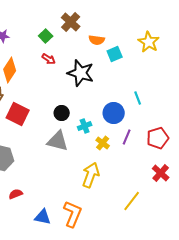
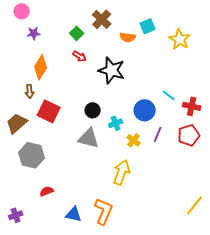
cyan square: (115, 54) -> (148, 26), moved
cyan line: (138, 98) -> (169, 95), turned -32
red cross: (161, 173) -> (192, 106), moved, turned -30
yellow line: (132, 201) -> (195, 205), moved

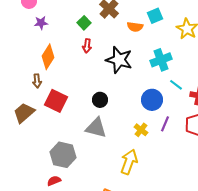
red arrow: (80, 56) -> (87, 46), turned 64
cyan cross: (116, 123) -> (161, 60), moved, size x1.5
gray hexagon: (32, 155) -> (63, 155), moved

